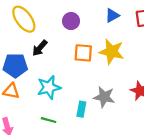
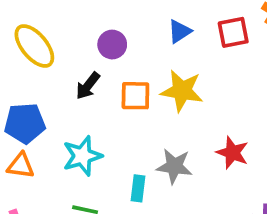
black arrow: (40, 48) -> (88, 86), moved

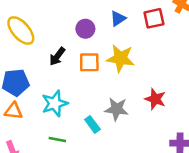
purple circle: (112, 45) -> (85, 29), moved
cyan rectangle: (138, 188) -> (92, 124), turned -42

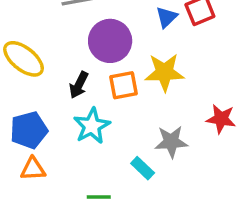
blue triangle: (118, 19) -> (167, 17), moved
purple circle: (85, 29) -> (110, 41), size x1.6
cyan star: (55, 103) -> (92, 126), moved

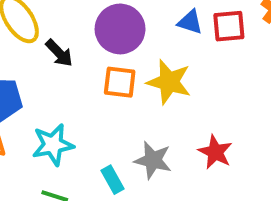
blue triangle: (167, 17) -> (190, 22), turned 45
black arrow: (79, 85) -> (59, 53), moved, turned -88
cyan star: (92, 126) -> (53, 145), moved

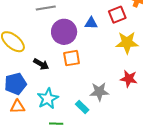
blue triangle: (190, 22) -> (91, 23), moved
black arrow: (59, 53) -> (41, 64), moved
yellow star: (169, 82) -> (127, 43), moved

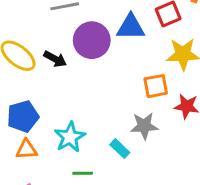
blue triangle: (91, 23) -> (131, 27), size x1.5
orange square: (72, 58) -> (156, 86), moved
black arrow: (41, 64) -> (55, 59), moved

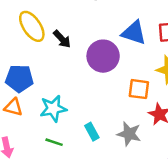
purple circle: (92, 40) -> (103, 56), moved
gray star: (144, 126) -> (129, 134), moved

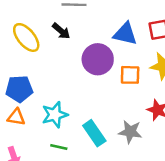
black arrow: (62, 39) -> (61, 31), moved
orange square: (139, 89) -> (130, 75), moved
cyan rectangle: (92, 132) -> (94, 133), size x1.5

